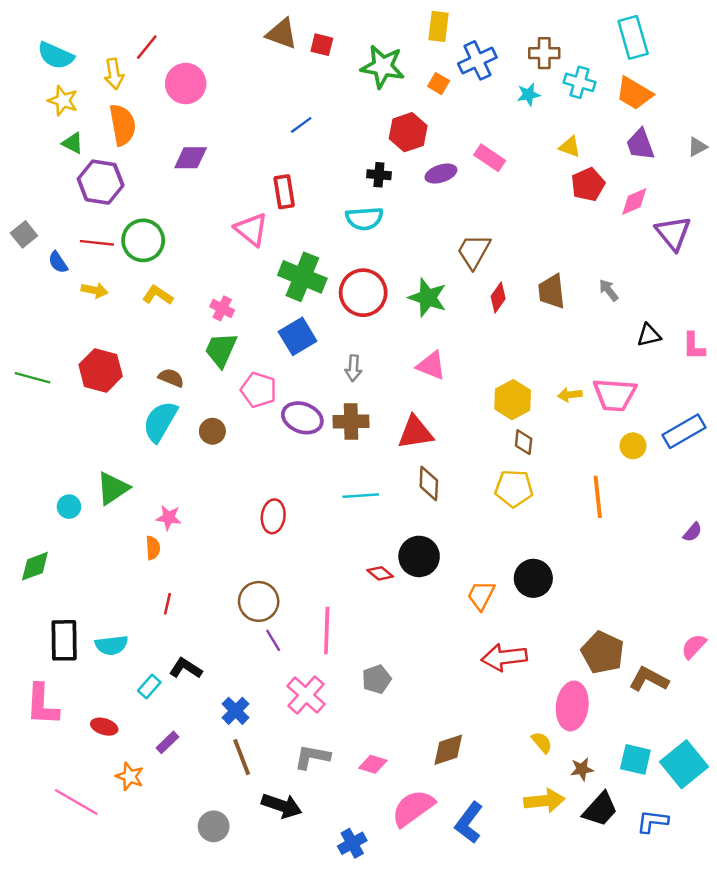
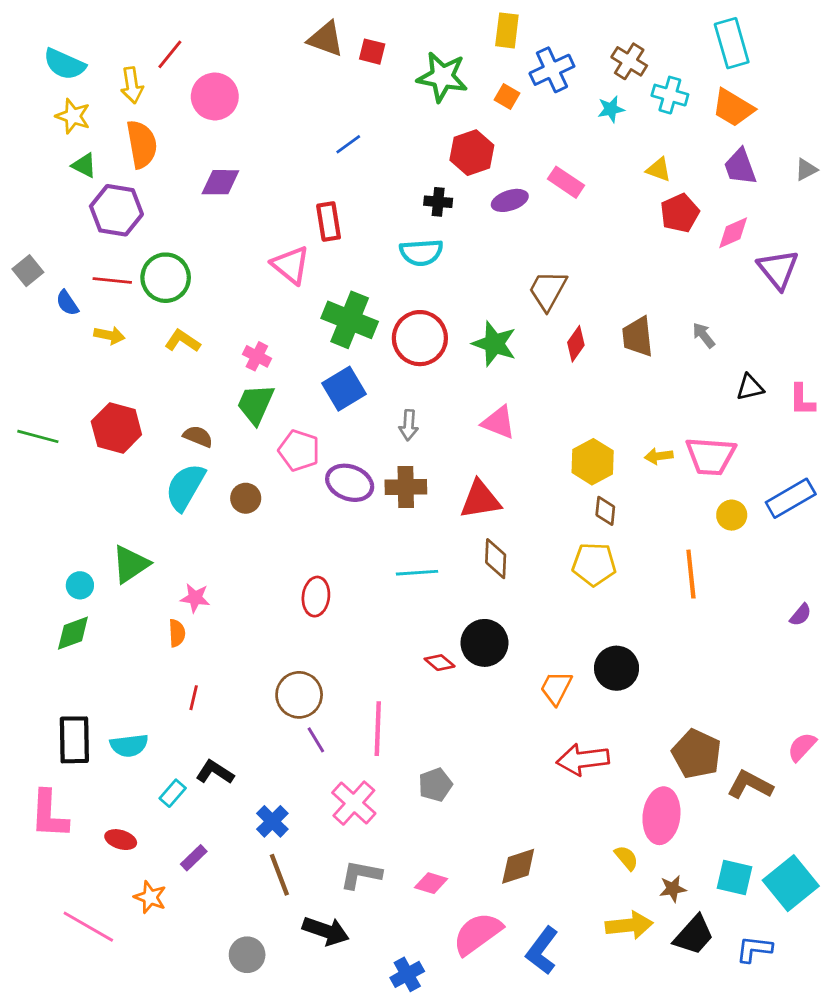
brown cross: (544, 53) -> (629, 61), turned 32
green diamond: (35, 566) -> (73, 633), moved

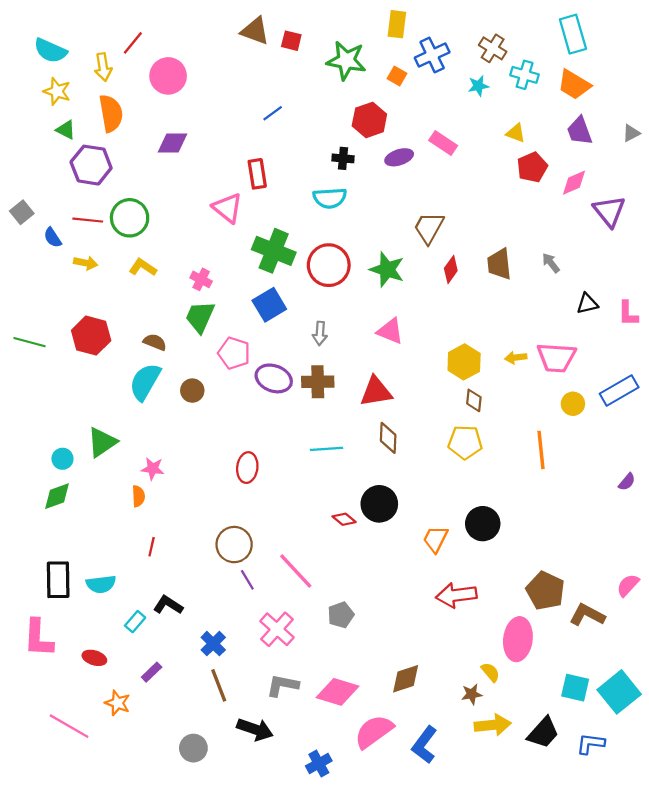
pink line: (378, 729) -> (296, 571), turned -45
pink diamond: (431, 883) -> (338, 692), size x1.6
brown star: (673, 889) -> (472, 694), moved

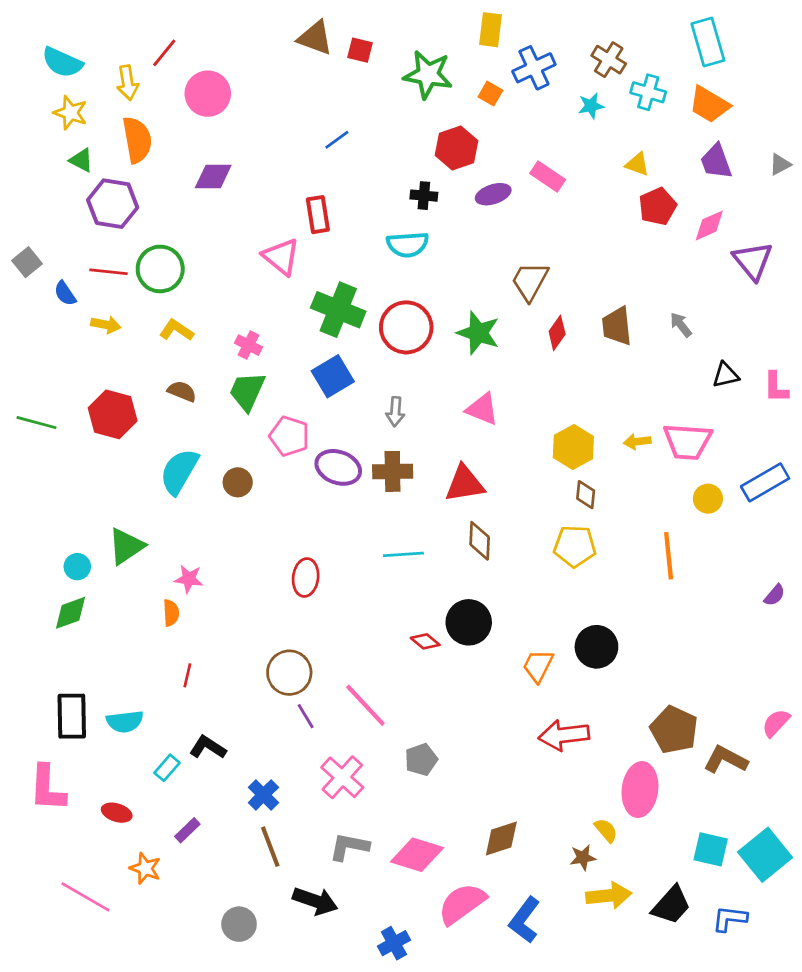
brown semicircle: (155, 342) -> (182, 391), moved

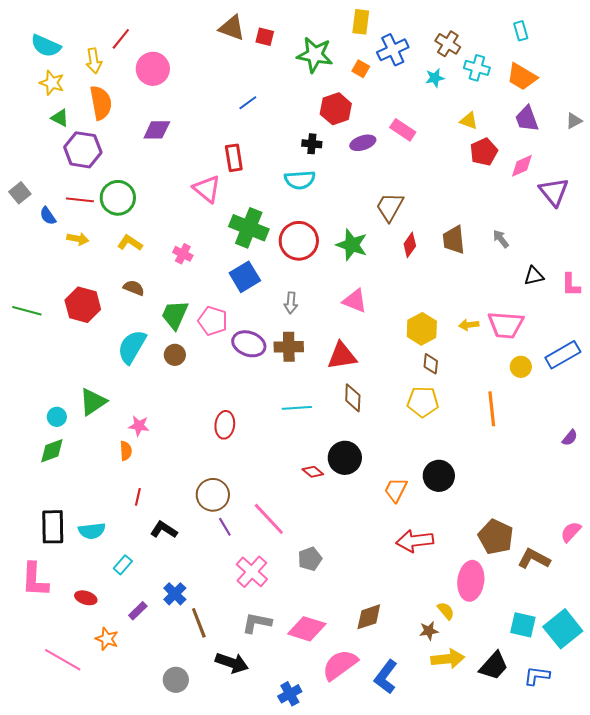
cyan rectangle: (708, 42) -> (521, 31), size x0.6
green trapezoid: (247, 391) -> (175, 315), moved
black L-shape: (208, 747) -> (164, 530), moved
blue cross: (263, 795) -> (175, 594), moved

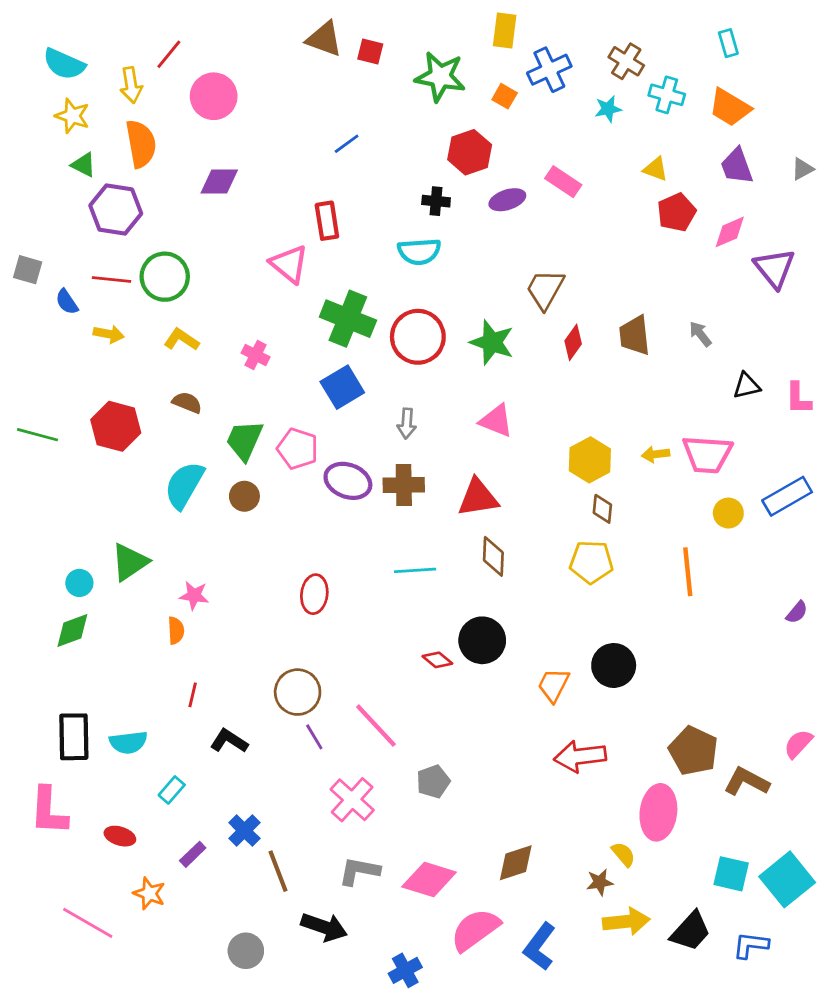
gray square: (20, 193) -> (28, 270), turned -35

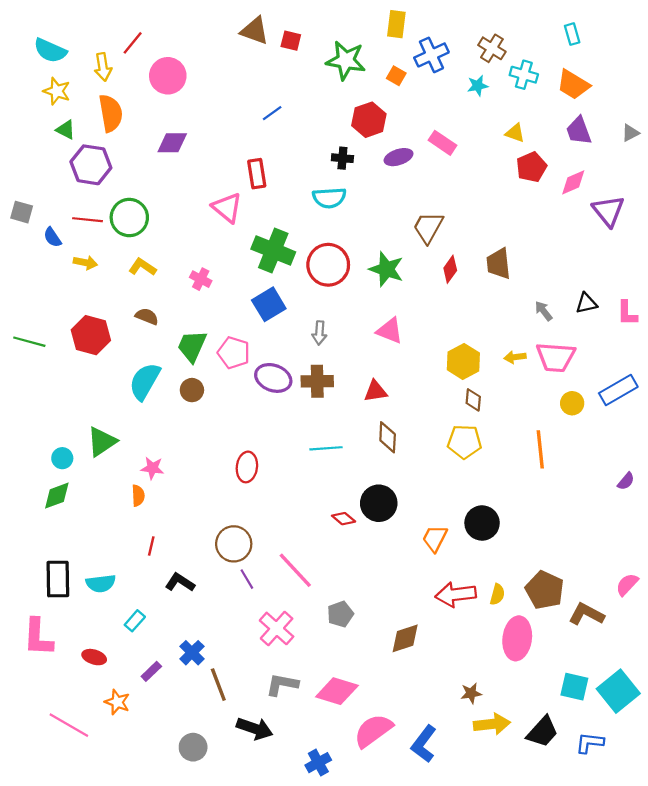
gray arrow: (700, 334) -> (544, 311), moved
red triangle: (478, 498) -> (375, 391), size x0.7
yellow semicircle: (623, 854) -> (497, 594), moved, turned 55
brown diamond: (516, 863) -> (405, 638), moved

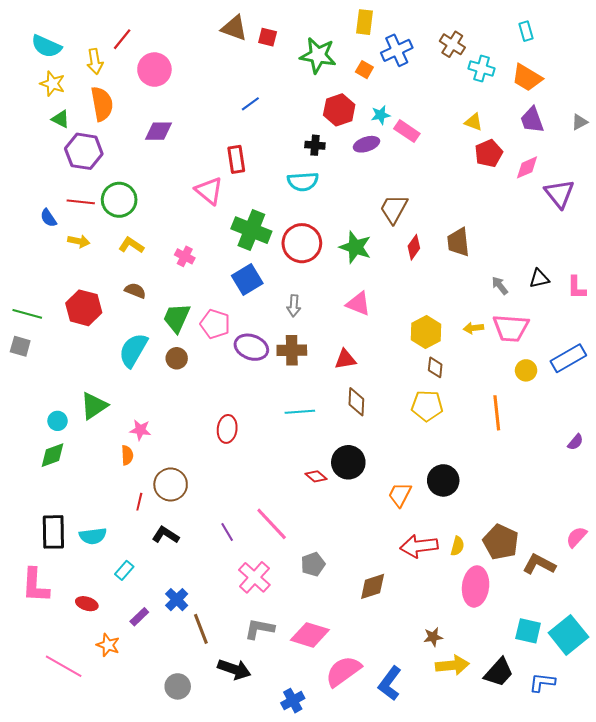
cyan star: (478, 86) -> (381, 115), moved
gray square: (22, 212) -> (20, 346), moved
brown circle: (234, 544) -> (171, 484), moved

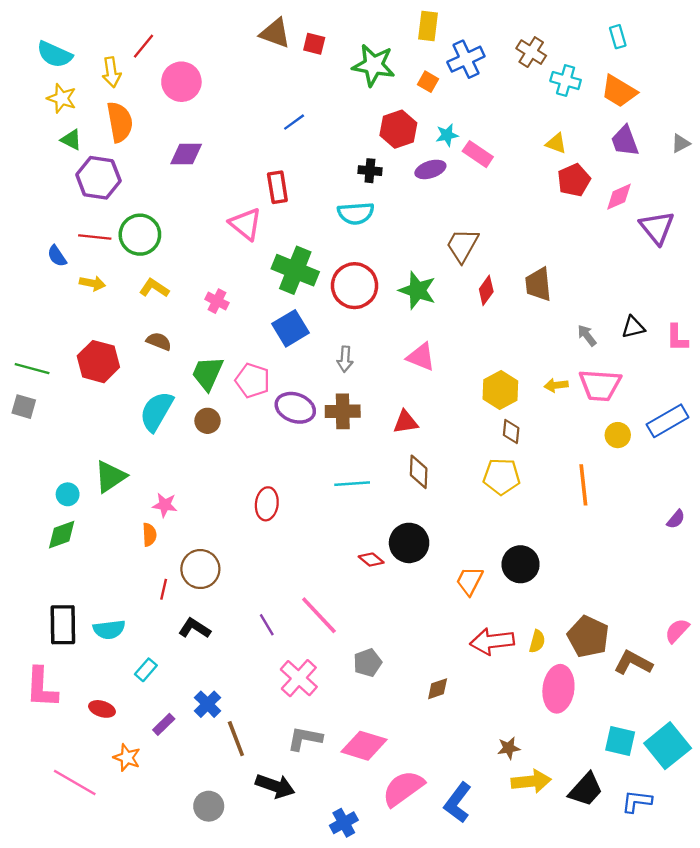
brown diamond: (373, 586) -> (438, 689), size x0.7

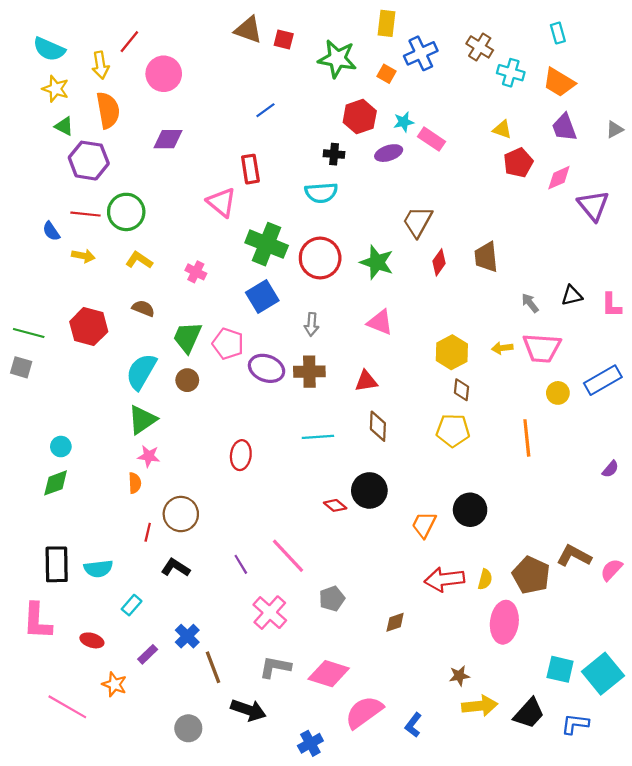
green triangle: (110, 477) -> (142, 420), moved
brown L-shape: (633, 663) -> (574, 556), moved
blue L-shape: (458, 803) -> (413, 725), size x0.7

